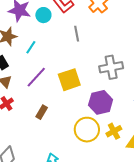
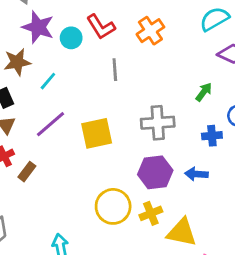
purple hexagon: (101, 102) -> (155, 172), moved
brown rectangle: (42, 112) -> (27, 172), moved

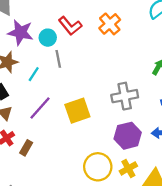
gray line: (115, 70) -> (58, 59), moved

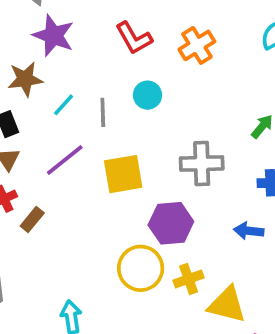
cyan circle: (48, 38) -> (147, 95), moved
gray line: (58, 59) -> (103, 112), moved
purple hexagon: (128, 136) -> (171, 223), moved

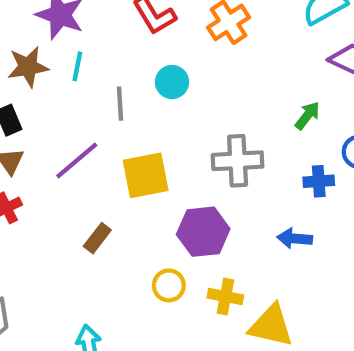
cyan line: (64, 105) -> (77, 66), moved, turned -30
brown rectangle: (32, 219) -> (97, 238), moved
yellow circle: (141, 268) -> (169, 285), size x0.6
yellow cross: (189, 279) -> (225, 297), turned 32

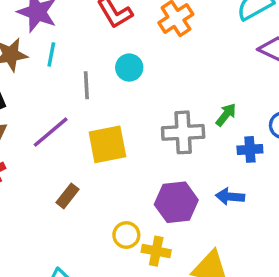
green arrow: (307, 116) -> (226, 115), moved
purple hexagon: (203, 232) -> (176, 202), moved
yellow cross: (225, 297) -> (156, 251), moved

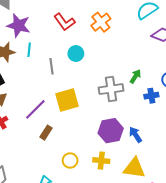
purple line: (51, 132) -> (35, 109), moved
blue arrow: (230, 197) -> (135, 135), moved, turned 56
yellow circle: (126, 235) -> (70, 161), moved

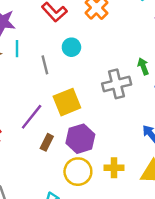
green arrow: (135, 76) -> (143, 66), turned -48
purple hexagon: (111, 131) -> (80, 139), moved
yellow circle: (70, 161) -> (78, 172), size x1.5

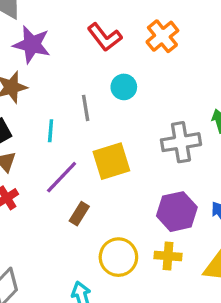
cyan line: (17, 49) -> (51, 131), moved
purple hexagon: (80, 139) -> (177, 212), moved

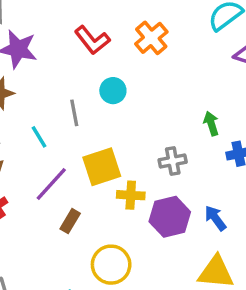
cyan line: (51, 131) -> (39, 137), turned -35
gray cross: (181, 142) -> (173, 161), moved, size x0.7
yellow cross: (168, 256) -> (131, 195), moved

